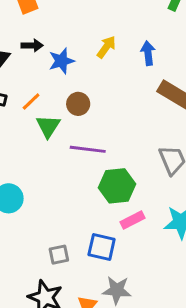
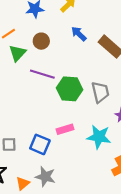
blue arrow: (148, 53) -> (79, 34), moved, turned -49
green hexagon: (117, 186) -> (70, 89), moved

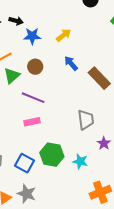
green hexagon: (70, 89) -> (52, 155), moved
pink rectangle: (65, 129) -> (32, 122), moved
cyan star: (99, 137) -> (80, 161), size x0.7

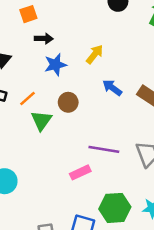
black arrow: (16, 21) -> (44, 39), moved
purple line: (33, 98) -> (104, 149), moved

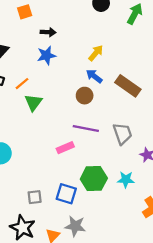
black arrow: (44, 39) -> (48, 32), moved
yellow arrow: (95, 54) -> (96, 53), moved
brown circle: (68, 102) -> (85, 96), moved

